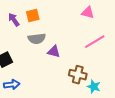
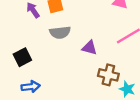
purple triangle: (54, 52) -> (90, 48), moved

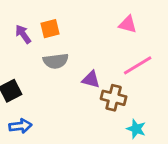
brown cross: (108, 75) -> (114, 98), moved

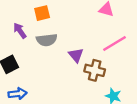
purple arrow: (23, 34) -> (20, 31), moved
purple triangle: (91, 79) -> (76, 55), turned 35

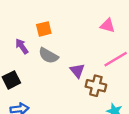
gray semicircle: (47, 40) -> (48, 56), turned 36

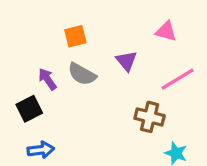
purple arrow: (22, 46) -> (47, 79), moved
purple triangle: (77, 71) -> (126, 61), moved

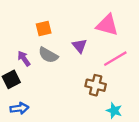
pink triangle: (166, 31) -> (107, 25), size x1.5

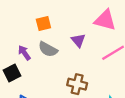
brown cross: (96, 85) -> (77, 84), moved

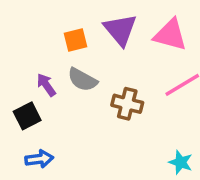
purple triangle: (78, 40) -> (120, 30), moved, size x1.5
brown cross: (77, 84) -> (127, 104), moved

